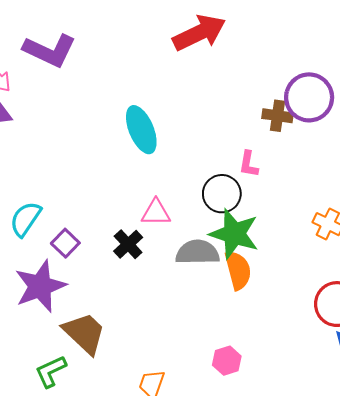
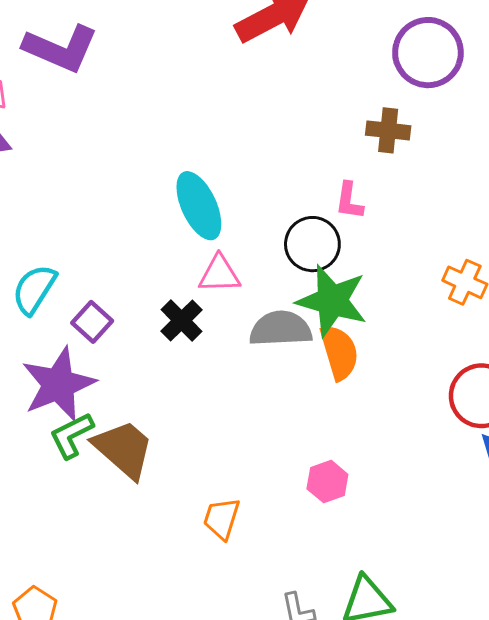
purple circle: (309, 97) -> (428, 53), moved
cyan ellipse: (141, 130) -> (199, 206), moved
green L-shape: (51, 371) -> (72, 435), moved

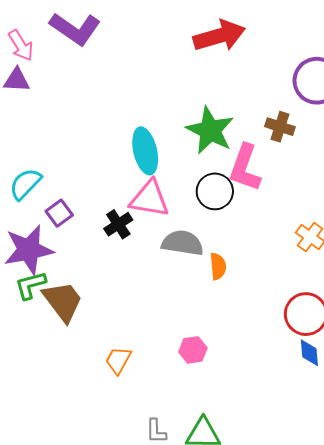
pink L-shape: (349, 201) -> (245, 168), size x1.8
pink triangle: (219, 274) -> (150, 199), size x1.4
green star: (332, 301) -> (210, 130), moved
orange semicircle: (339, 352) -> (218, 266), size x0.7

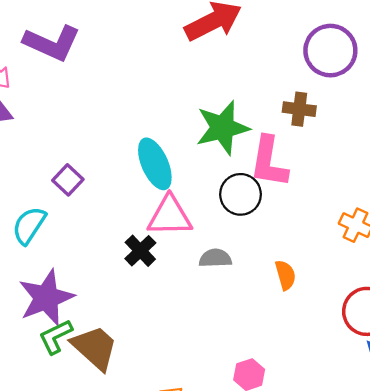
green star: (210, 130) -> (223, 128), turned -30
purple square: (59, 213) -> (68, 180), moved
gray semicircle: (183, 243) -> (215, 258), size x0.7
orange semicircle: (218, 266) -> (285, 275), moved

